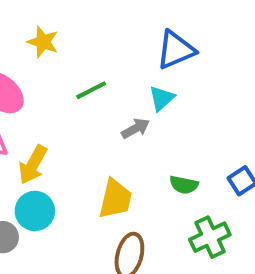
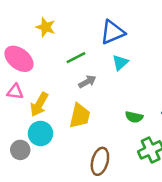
blue triangle: (176, 50) -> (113, 32), moved
gray arrow: (136, 128) -> (87, 82), moved
yellow trapezoid: (115, 199) -> (80, 116), moved

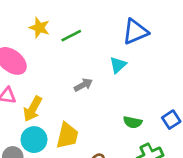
blue triangle: (113, 32) -> (135, 32), moved
green line: (76, 58) -> (71, 36), moved
yellow trapezoid: (80, 116) -> (67, 136), moved

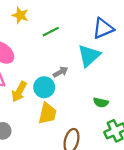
yellow star: (39, 28) -> (20, 15), moved
cyan triangle: (118, 65) -> (89, 56), size x1.6
cyan circle: (34, 140) -> (44, 87), moved

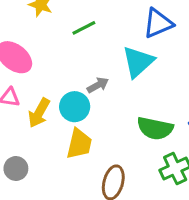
green semicircle: (101, 102) -> (155, 128), size x1.6

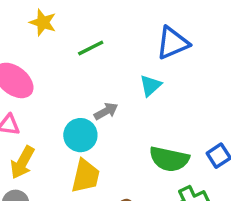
cyan triangle: (138, 62) -> (150, 86), size x0.6
yellow arrow: (39, 113) -> (22, 162), moved

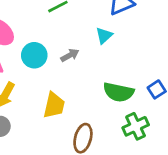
cyan circle: (80, 135) -> (34, 55), moved

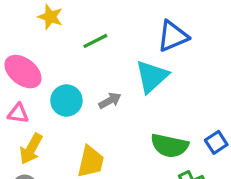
cyan triangle: (104, 36) -> (152, 76), size x1.6

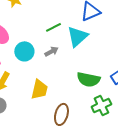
green line: (95, 41) -> (53, 27), moved

